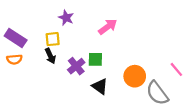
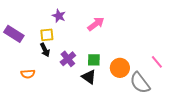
orange semicircle: (14, 59) -> (28, 74), moved
green square: (95, 59) -> (94, 60), moved

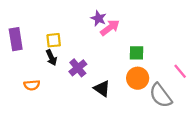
purple star: (59, 16) -> (99, 18), moved
purple rectangle: (14, 34) -> (16, 39), turned 48
green square: (94, 60) -> (136, 53), moved

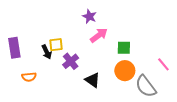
pink arrow: (110, 28) -> (99, 35), moved
purple rectangle: (16, 39) -> (14, 48), moved
yellow square: (54, 40) -> (56, 45), moved

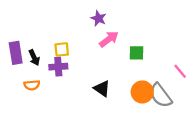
black arrow: (47, 52) -> (34, 57), moved
purple cross: (71, 61) -> (58, 67), moved, turned 35
orange circle: (125, 71) -> (142, 92), moved

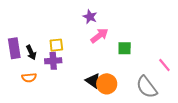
orange circle: (142, 92) -> (107, 84), moved

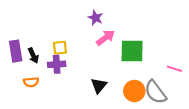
green square: (125, 48) -> (132, 51), size x1.6
pink line: (164, 65) -> (174, 69), turned -32
black triangle: (93, 81) -> (99, 85), turned 35
orange circle: (107, 84) -> (134, 91), moved

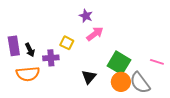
yellow square: (60, 48) -> (67, 43), moved, turned 32
green square: (132, 51) -> (119, 63), moved, turned 30
orange semicircle: (31, 82) -> (28, 74), size x1.6

